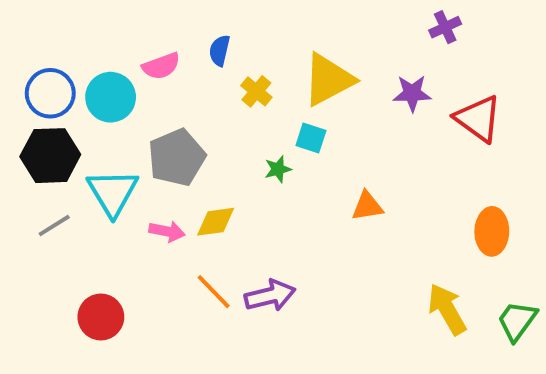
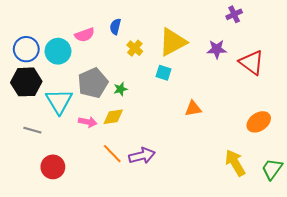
green star: (278, 169) -> (120, 89), moved
gray line: (54, 226) -> (32, 130), moved, turned 48
orange ellipse: (492, 231) -> (259, 122), turned 55

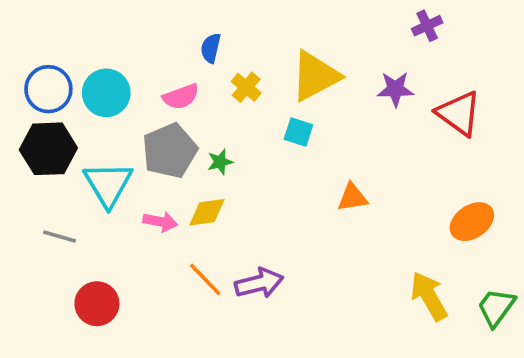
pink semicircle: (85, 35) -> (181, 97), moved

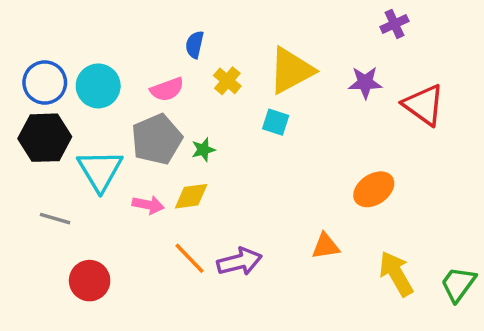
orange triangle: (352, 197) -> (326, 246), moved
orange ellipse: (472, 222) -> (374, 189), moved

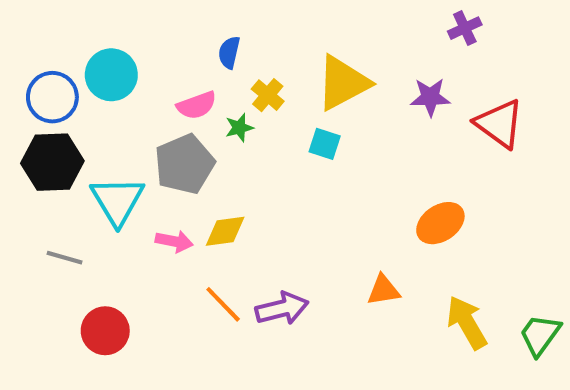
cyan circle: (98, 86) -> (111, 75), moved
green star: (203, 150) -> (239, 128), moved

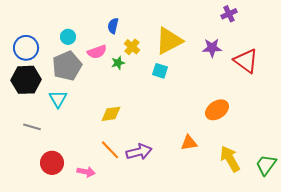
cyan circle: (111, 75) -> (68, 37), moved, size x0.6
gray pentagon: (184, 164) -> (67, 66), moved
cyan triangle: (117, 201) -> (58, 99), size x0.7
pink arrow: (174, 241) -> (86, 172), moved

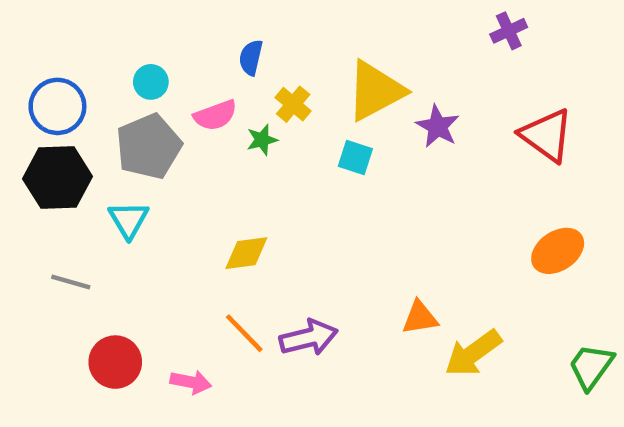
purple star: (212, 48) -> (438, 126), moved, turned 30
orange ellipse: (217, 110) -> (558, 251), moved
yellow arrow: (230, 159) -> (473, 353), moved, turned -96

